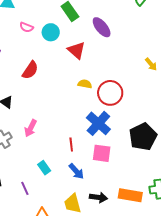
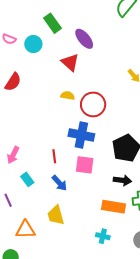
red triangle: (76, 50) -> (70, 62), moved
blue cross: (98, 123) -> (81, 135), turned -30
pink arrow: (31, 128) -> (13, 155), moved
black arrow: (98, 197) -> (122, 180), moved

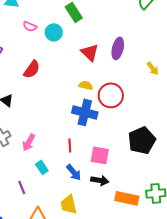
purple ellipse: (84, 39) -> (118, 48), moved, turned 50
blue cross: (81, 135) -> (85, 112), moved
black arrow: (122, 180) -> (100, 180), moved

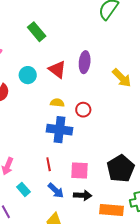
cyan circle: (54, 32) -> (28, 75), moved
yellow arrow: (153, 68) -> (122, 78), size x1.5
red circle: (111, 95) -> (83, 110), size x0.6
black pentagon: (142, 140) -> (121, 169), moved

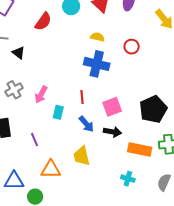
red circle: (83, 110) -> (132, 47), moved
pink square: (80, 171) -> (112, 107), turned -30
cyan rectangle: (23, 189) -> (58, 112), moved, turned 48

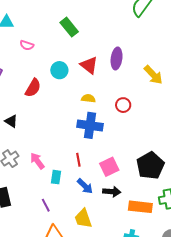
pink arrow: (41, 95) -> (37, 161), turned 120
purple line: (34, 140) -> (46, 205), moved

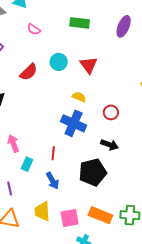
green rectangle: (69, 27) -> (80, 23), turned -60
purple ellipse: (117, 58) -> (124, 26), moved
black pentagon: (150, 166) -> (93, 172), moved
pink square: (109, 167) -> (70, 218), moved
black arrow: (112, 192) -> (109, 145), moved

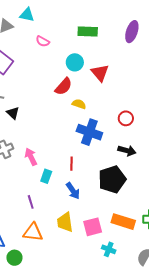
cyan circle: (59, 62) -> (75, 62), moved
red semicircle: (29, 72) -> (64, 86), moved
yellow semicircle: (79, 97) -> (79, 104), moved

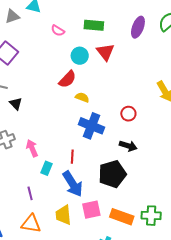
pink semicircle: (43, 41) -> (58, 31), moved
red triangle: (100, 73) -> (105, 52), moved
blue arrow: (73, 191) -> (73, 184), size x1.5
pink square: (93, 227) -> (91, 210), moved

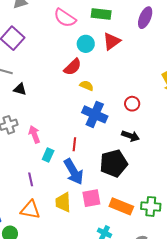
pink semicircle: (58, 31) -> (65, 18), size x1.6
red triangle: (105, 52) -> (112, 41), turned 30
black triangle: (16, 104) -> (20, 89), turned -32

